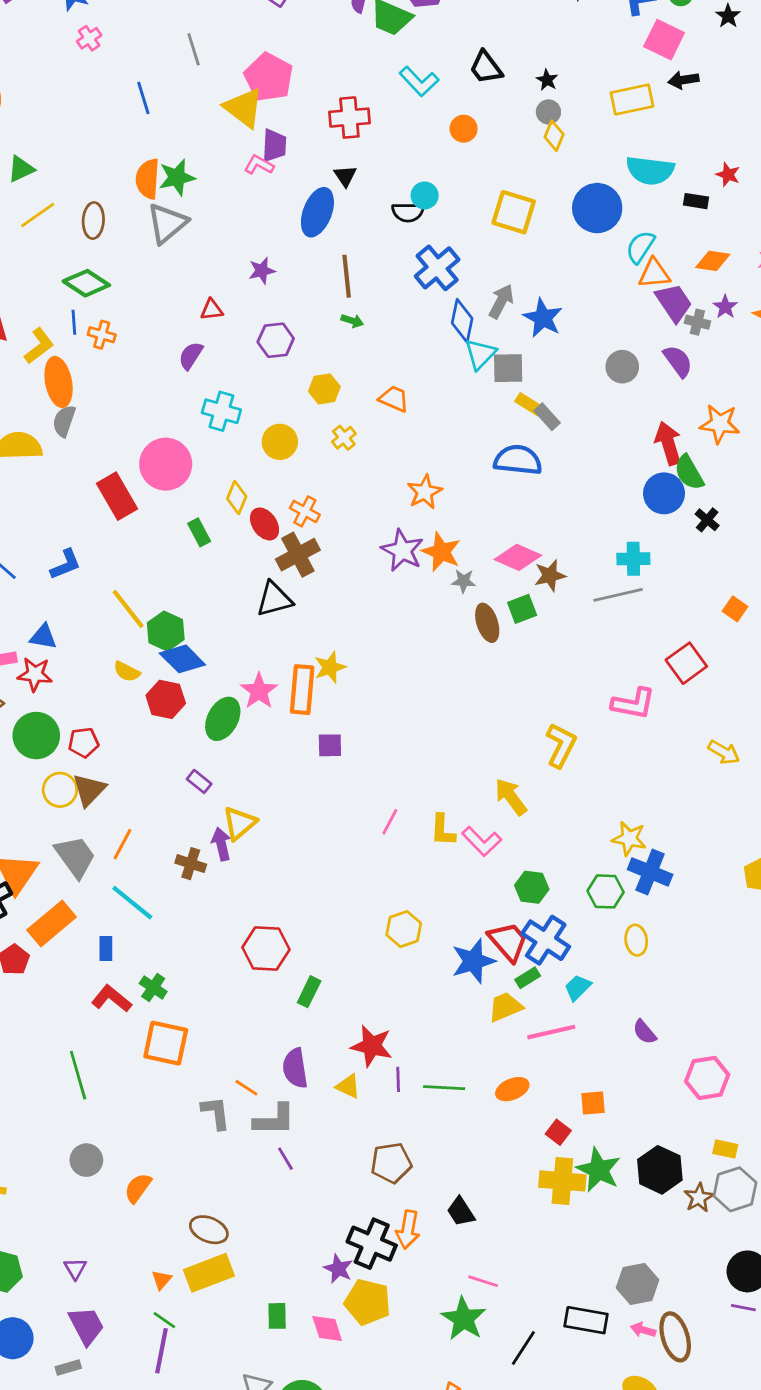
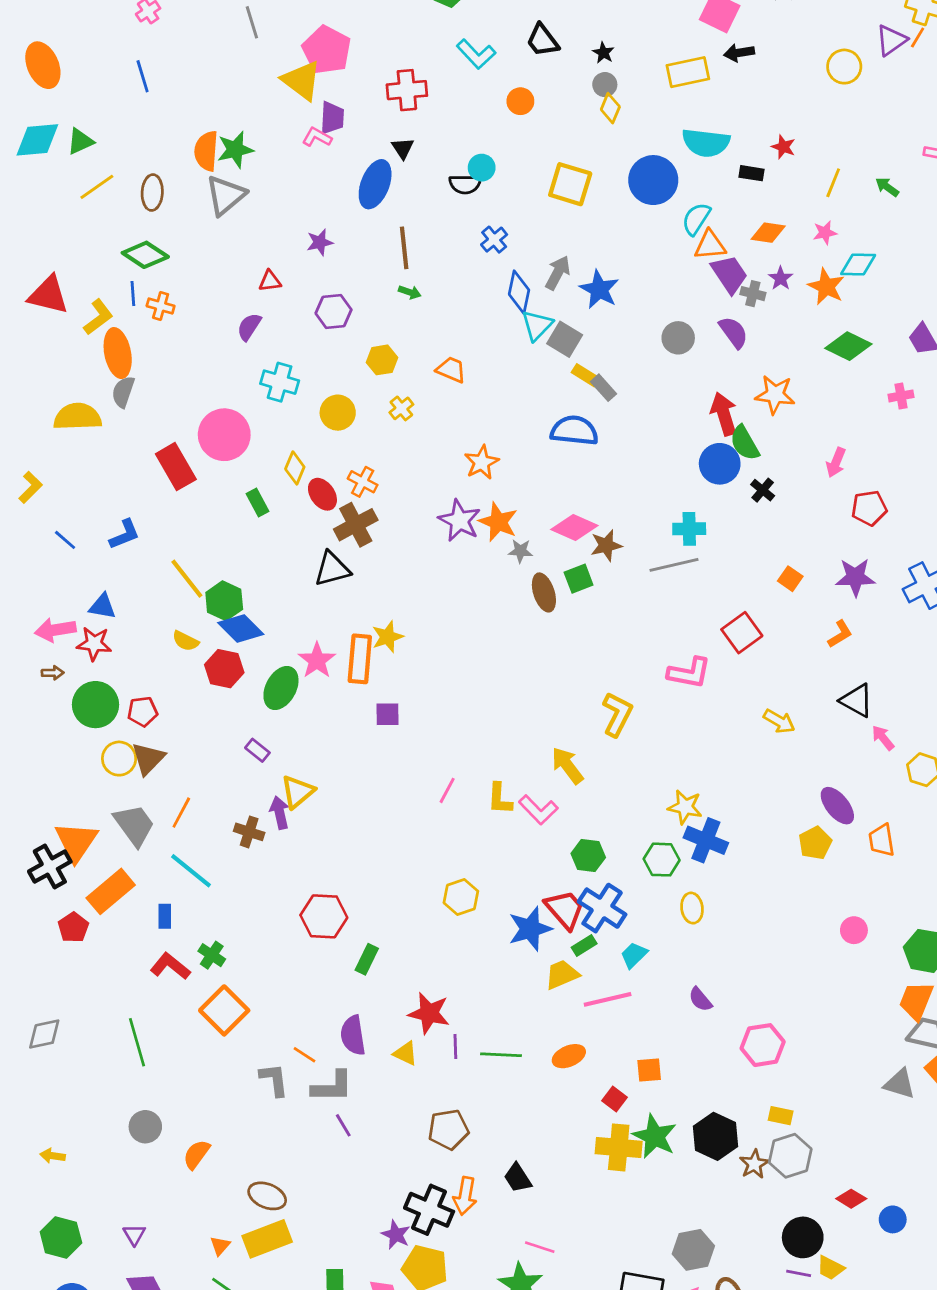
blue line: (143, 98) -> (143, 76), moved
blue cross: (437, 268) -> (494, 240), size x0.6
gray square: (508, 368) -> (565, 339), turned 32
orange square: (166, 1043) -> (224, 1010), turned 33

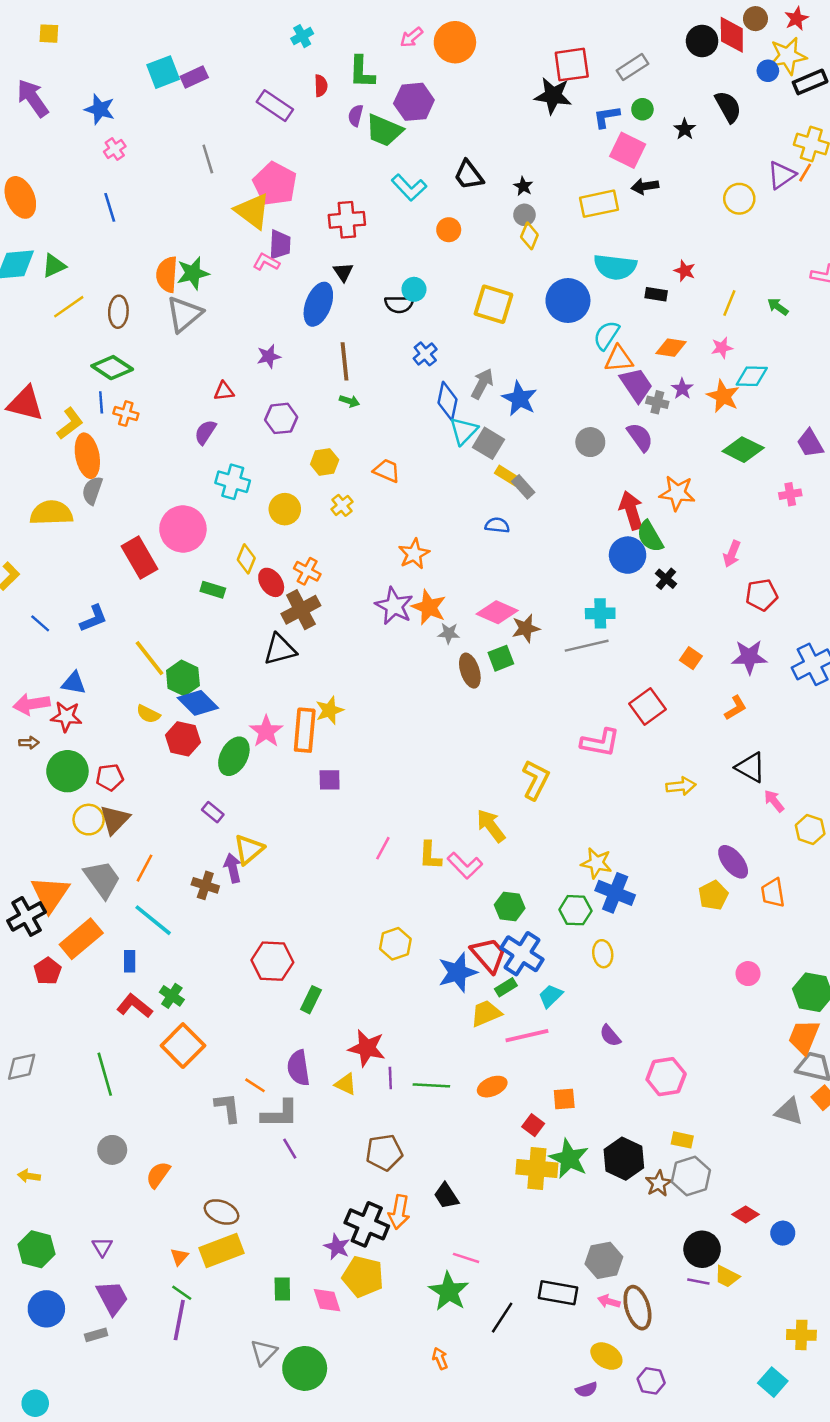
blue semicircle: (574, 431) -> (497, 525), size x0.6
green rectangle: (257, 503) -> (213, 590), turned -45
yellow arrow: (779, 721) -> (681, 786), turned -36

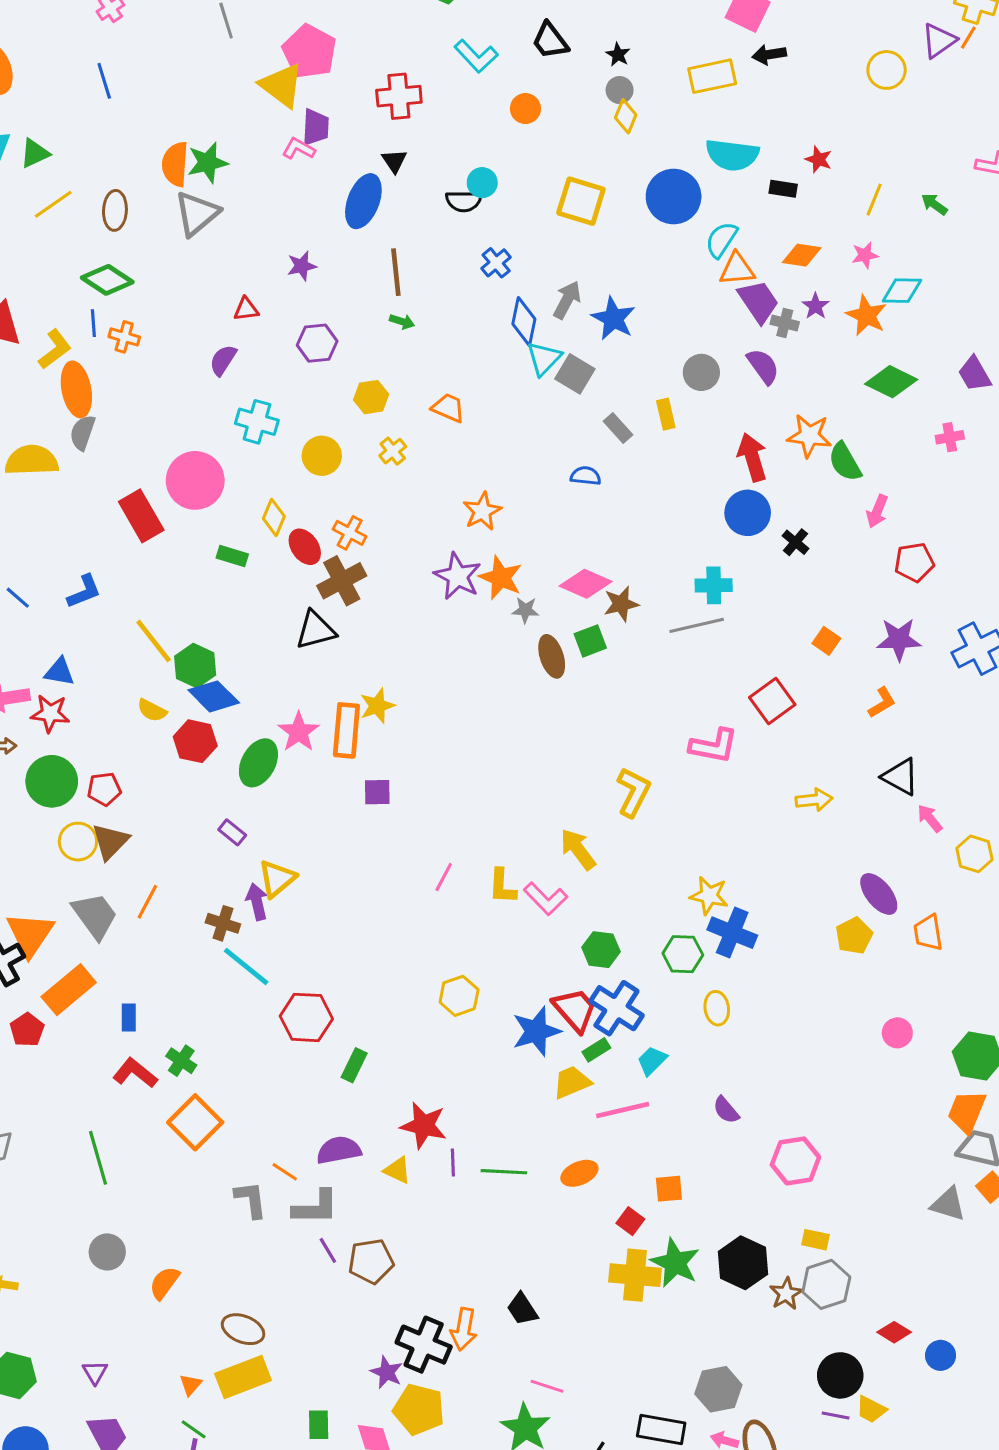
yellow rectangle: (507, 476) -> (666, 414), moved, turned 45
green semicircle: (650, 536) -> (845, 462), moved
cyan line: (153, 920) -> (246, 967), moved
purple semicircle: (298, 1068) -> (339, 1150), turned 88
brown pentagon: (384, 1152) -> (371, 1261), moved

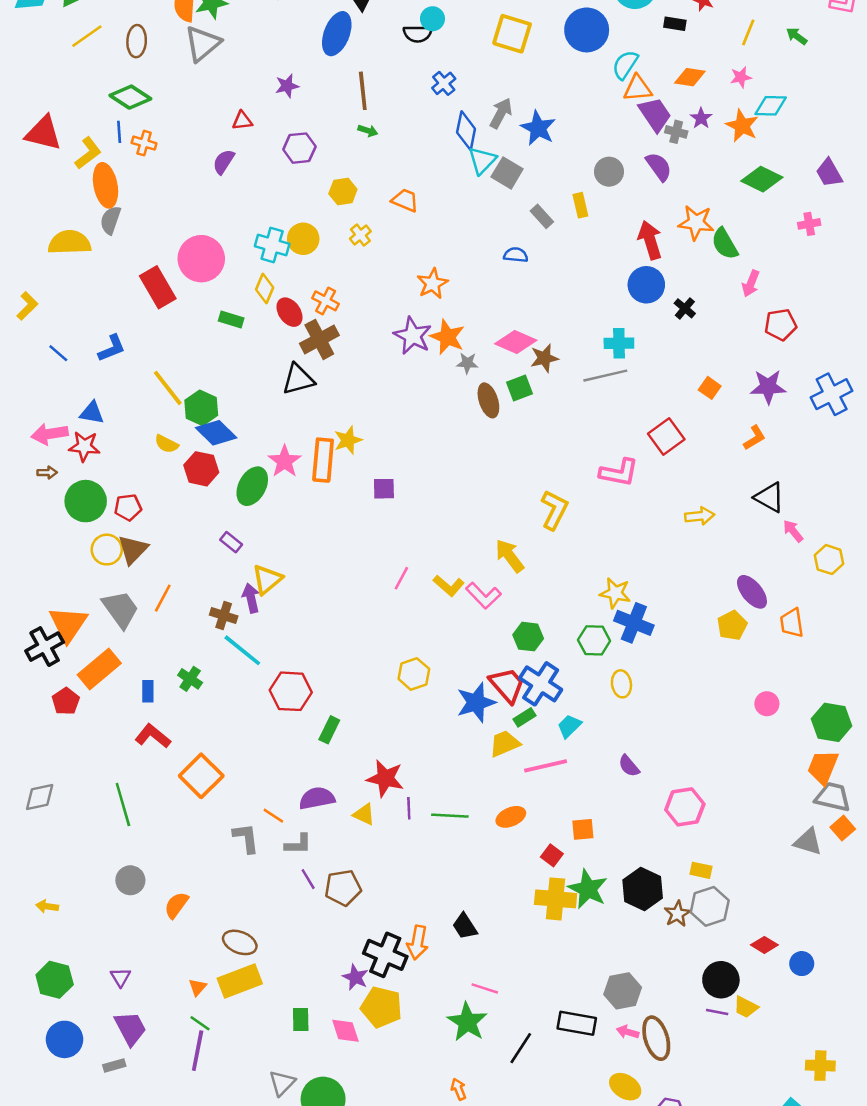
cyan cross: (257, 422) -> (272, 245), moved
purple square: (377, 792) -> (384, 489), moved
yellow L-shape: (502, 886) -> (449, 586), turned -52
green cross: (181, 1061) -> (190, 679), moved
gray L-shape: (316, 1207) -> (298, 844), size x0.7

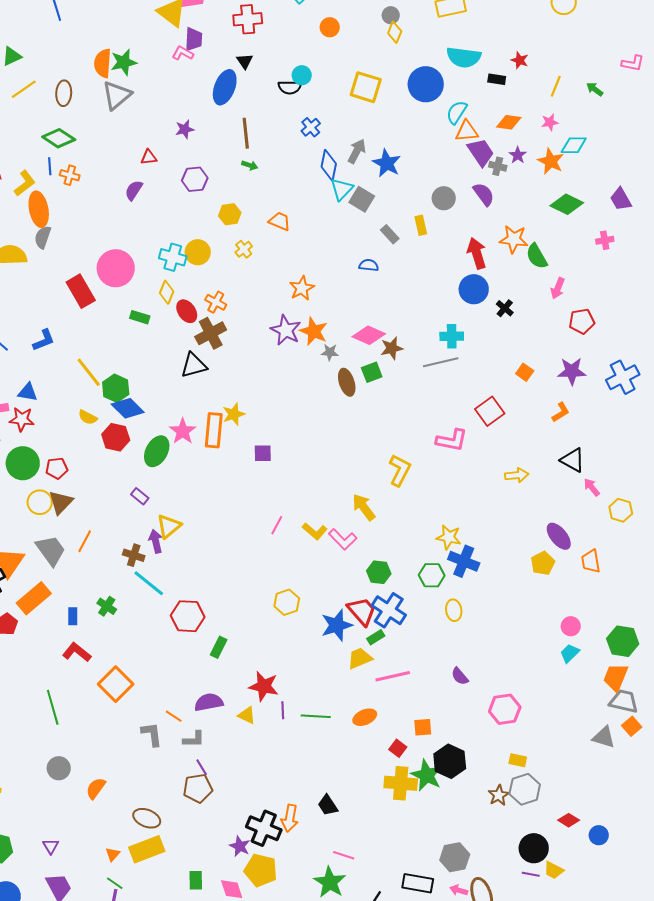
cyan trapezoid: (569, 726) -> (570, 653), moved
brown pentagon: (343, 888) -> (198, 788), moved
black hexagon: (643, 889) -> (450, 761), moved

